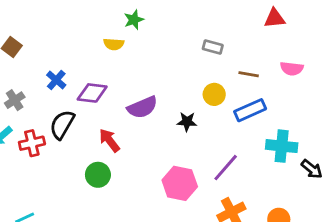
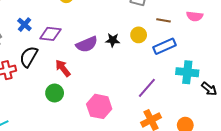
black star: (187, 122) -> (113, 40), moved
pink hexagon: (180, 183) -> (99, 106), moved

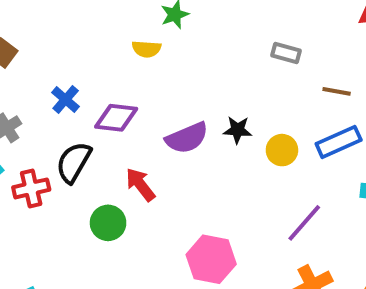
yellow circle: (139, 35) -> (282, 150), moved
green circle: (55, 93) -> (108, 223), moved

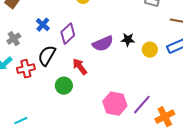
purple diamond: (116, 118) -> (68, 34), turned -50
purple line: (304, 223) -> (142, 105), moved

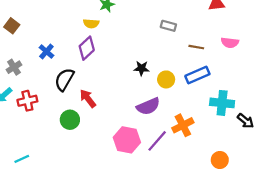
purple diamond: (68, 34) -> (87, 48), moved
purple semicircle: (103, 44) -> (148, 106), moved
black semicircle: (47, 56) -> (64, 79), moved
orange cross: (165, 117) -> (183, 125), moved

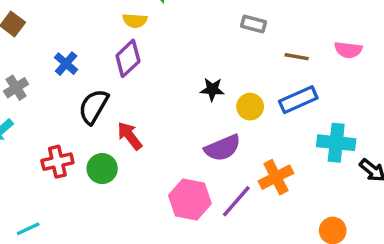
red cross: (27, 101) -> (57, 162), moved

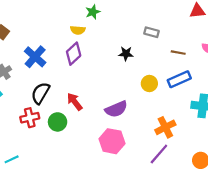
blue cross: (66, 64) -> (35, 57), size x1.5
black star: (212, 89) -> (126, 54), moved
black semicircle: (94, 107) -> (40, 93), moved
purple semicircle: (223, 148) -> (116, 109), moved
purple line: (236, 201) -> (159, 154), moved

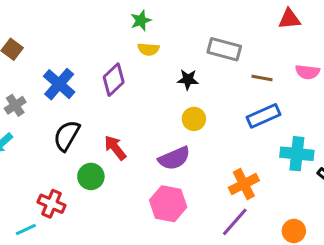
yellow semicircle: (78, 30) -> (148, 49), moved
gray rectangle: (151, 32) -> (224, 49), size x1.5
yellow circle: (149, 83) -> (194, 119), moved
red cross: (30, 118) -> (52, 204), moved, turned 36

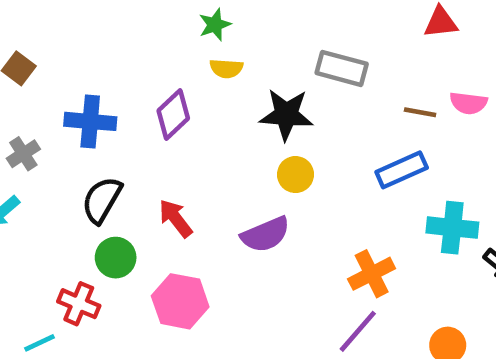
brown line: (262, 78) -> (420, 112), moved
black star: (188, 80) -> (286, 115), size x1.6
blue cross: (59, 84) -> (90, 121), turned -36
green circle: (91, 176) -> (116, 258), moved
pink hexagon: (168, 204) -> (180, 301), moved

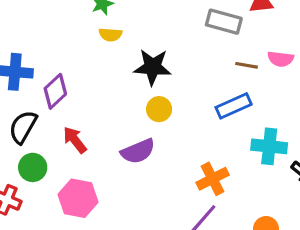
gray rectangle: (342, 68) -> (224, 22), moved
purple diamond: (173, 115) -> (55, 91), moved

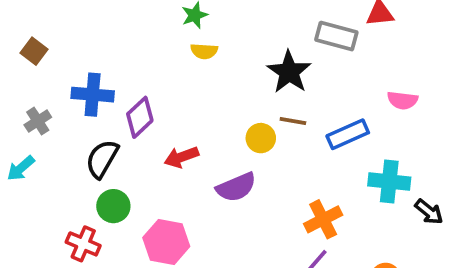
pink semicircle: (281, 59) -> (403, 100), moved
brown line: (247, 65) -> (293, 121), moved
black star: (153, 67) -> (289, 72), moved, turned 30
red arrow: (75, 140) -> (181, 157), moved, turned -72

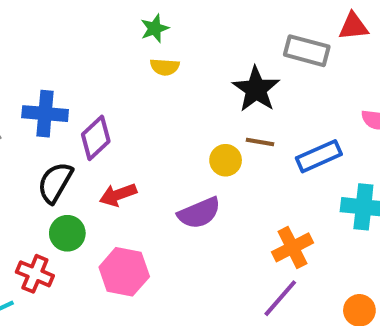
red arrow: (181, 157) -> (118, 195), moved

